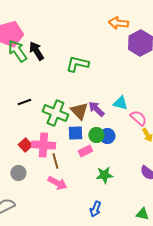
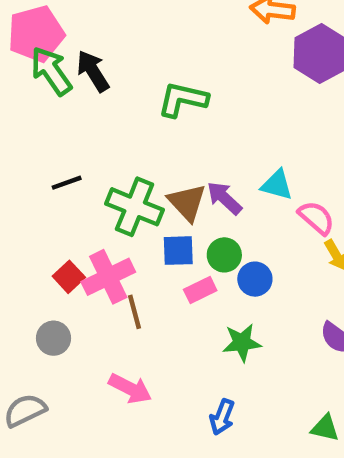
blue circle: (107, 136) -> (255, 279), moved
pink cross: (43, 145) -> (108, 277), turned -30
pink arrow: (57, 183) -> (130, 389), moved

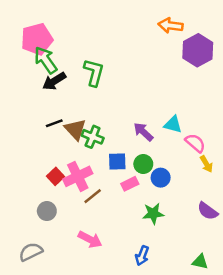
black arrow: (93, 71) -> (54, 81), moved, turned -90
green L-shape: (183, 99) -> (94, 72), moved, turned 92
brown triangle: (187, 202) -> (75, 129), moved
green cross: (135, 207) -> (93, 137), size x0.7
brown line: (135, 312) -> (93, 196), turned 66

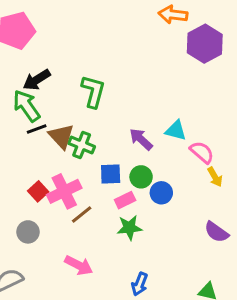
green arrow: (46, 60) -> (27, 106), moved
green L-shape: (94, 72) -> (93, 91), moved
green star: (153, 213) -> (129, 228), moved

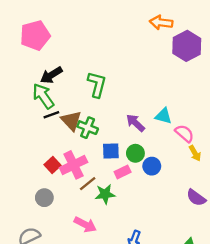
green star: (129, 228) -> (105, 194), moved

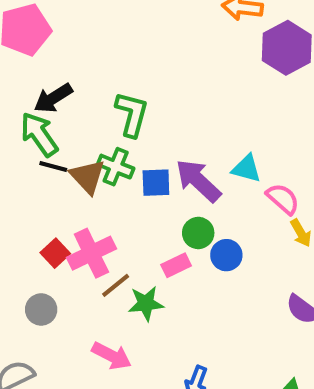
black line: (51, 115) -> (53, 167), turned 35
purple arrow: (135, 123) -> (198, 181), size x1.4
green cross: (88, 128) -> (116, 167), moved
blue square: (111, 151) -> (156, 183), moved

